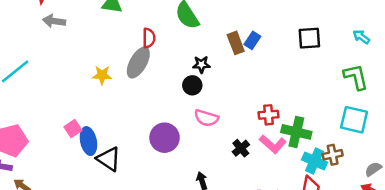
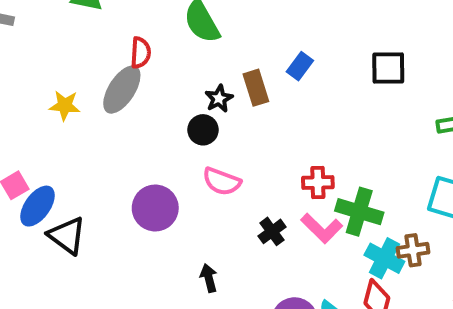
brown rectangle: (236, 43) -> (256, 88), moved
black star: (201, 64) -> (219, 99), turned -30
blue ellipse: (88, 141) -> (37, 206), turned 44

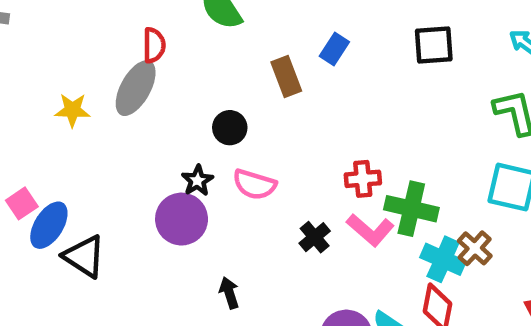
black star: (219, 99) -> (197, 180), moved
brown cross: (413, 250) -> (475, 248), turned -36
black arrow: (209, 278) -> (229, 293), moved

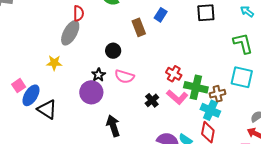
yellow star: (72, 110) -> (54, 63), moved
red cross: (363, 179) -> (174, 74), turned 35
brown cross: (475, 248) -> (218, 94), moved, turned 35
black arrow: (229, 293) -> (113, 126), size x1.5

